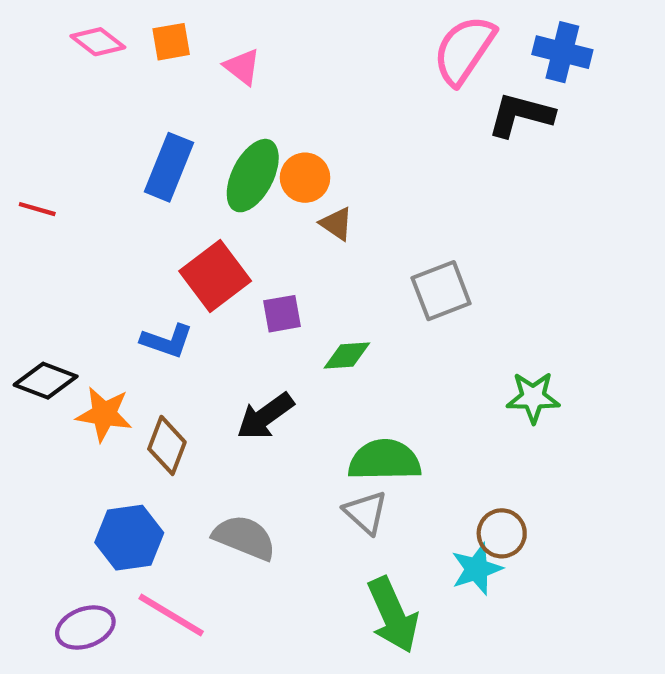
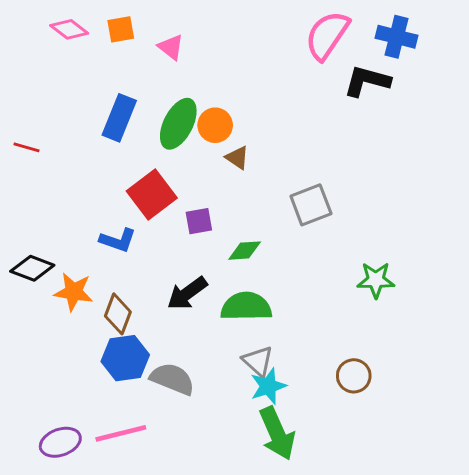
green semicircle: (385, 460) -> (246, 307), moved
blue hexagon: (129, 538) -> (125, 358), moved
cyan star: (477, 569) -> (268, 386), moved
pink line: (171, 615) -> (121, 433), turned -45

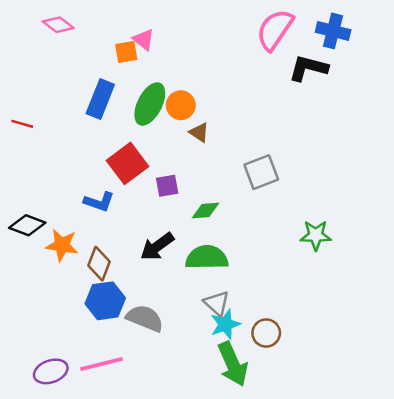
orange square: (121, 29) -> (126, 52), moved
brown circle: (354, 376) -> (266, 333), moved

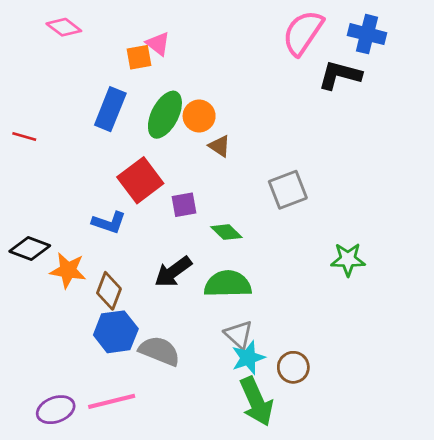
green diamond: (206, 210) -> (226, 232), turned 48

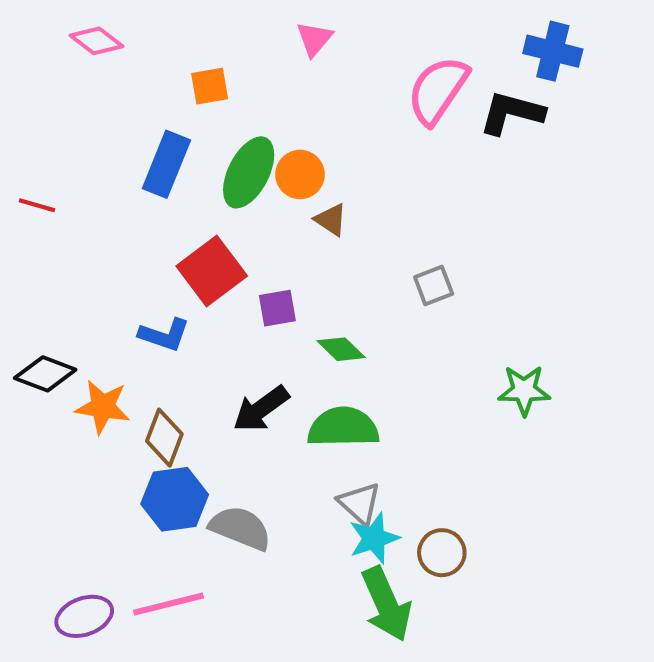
pink semicircle: (303, 33) -> (438, 90), moved
pink triangle: (158, 44) -> (314, 39), moved, turned 32
gray square: (288, 190) -> (434, 285), size x0.7

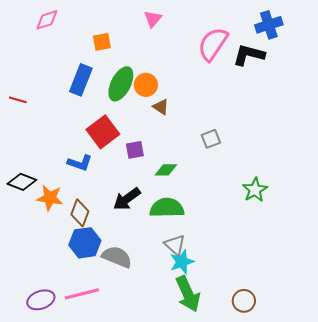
pink diamond: (97, 41) -> (47, 20), turned -55
blue cross: (553, 51) -> (269, 25), turned -32
green diamond: (341, 349) -> (166, 170), turned -45
green star: (524, 390) -> (255, 190), turned -30
brown circle: (442, 553) -> (244, 301), moved

